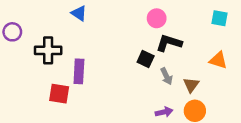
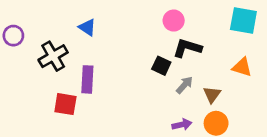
blue triangle: (79, 13) -> (87, 27), moved
cyan square: (220, 18) -> (243, 21), size x1.5
black cross: (48, 50) -> (53, 56), turned -30
gray arrow: (166, 76) -> (185, 85), turned -112

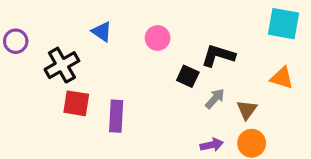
pink circle: (174, 21) -> (158, 38), moved
purple rectangle: (87, 79) -> (116, 116), moved
red square: (65, 104) -> (76, 103), moved

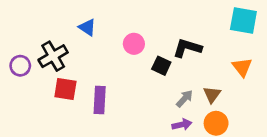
pink circle: (158, 38) -> (134, 44), moved
purple circle: (16, 41) -> (20, 66), moved
orange triangle: (282, 78) -> (242, 67), turned 35
gray arrow: (215, 99) -> (185, 99), moved

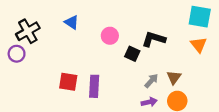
black cross: (53, 56) -> (28, 31), moved
orange triangle: (242, 67) -> (199, 45), moved
red square: (65, 89) -> (68, 82), moved
purple rectangle: (100, 100) -> (94, 86), moved

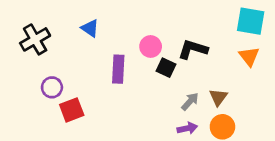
pink circle: (110, 36) -> (151, 47), moved
purple circle: (17, 54) -> (52, 87), moved
red square: (68, 82) -> (72, 110), moved, turned -30
purple rectangle: (94, 86) -> (118, 69), moved

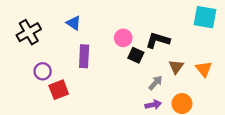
orange triangle: (249, 56) -> (204, 69), moved
purple rectangle: (118, 69) -> (84, 56), moved
brown triangle: (218, 97) -> (176, 67), moved

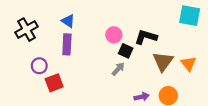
purple rectangle: (84, 56) -> (67, 44), moved
brown triangle: (176, 67) -> (163, 61), size x1.5
gray arrow: (155, 83) -> (118, 69), moved

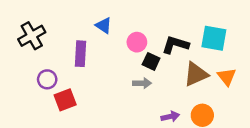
cyan square: (190, 16) -> (214, 38), moved
blue triangle: (68, 21) -> (104, 25), moved
brown triangle: (163, 61) -> (196, 74), turned 30
gray arrow: (118, 69) -> (142, 83), turned 48

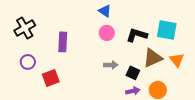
blue triangle: (104, 25) -> (105, 11), moved
black square: (151, 61) -> (133, 73), moved
purple circle: (47, 79) -> (28, 62), moved

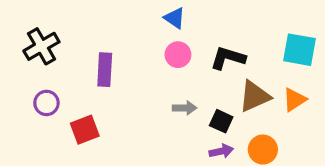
cyan square: (167, 30) -> (299, 50), moved
orange triangle: (177, 60) -> (294, 100), turned 35

